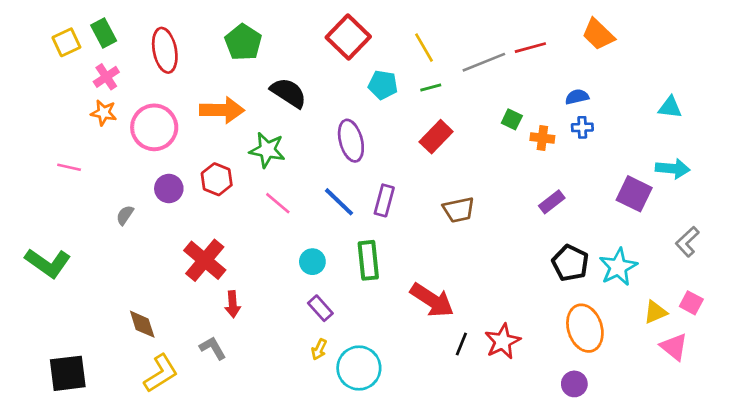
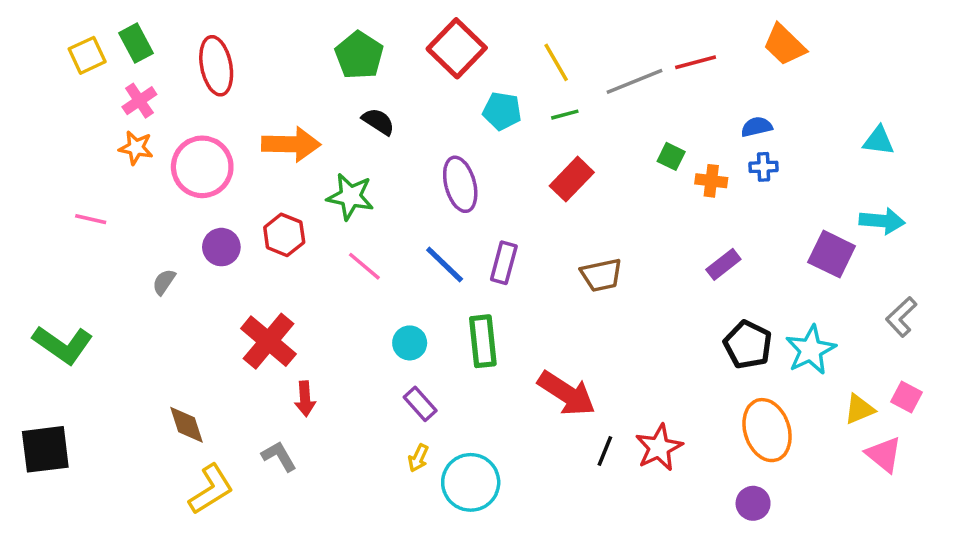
green pentagon: (243, 42) -> (359, 55), moved
black semicircle: (288, 93) -> (378, 122), size x0.7
black square: (68, 373) -> (45, 449), moved

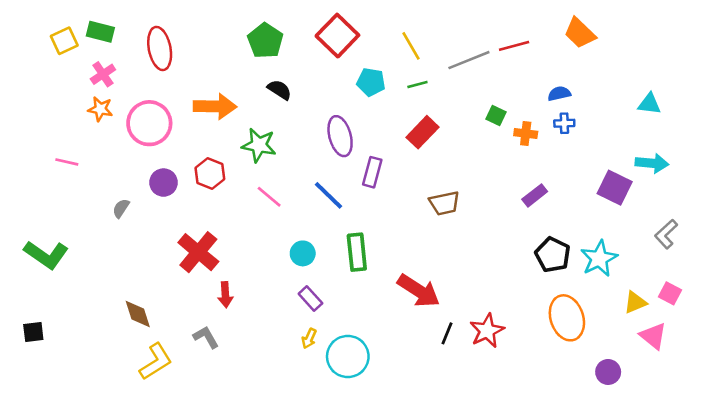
green rectangle: (136, 43) -> (100, 32), turned -48
purple rectangle: (504, 263) -> (372, 172), moved
black square: (45, 449) -> (33, 332), size x0.6
purple circle: (753, 503) -> (608, 372), moved

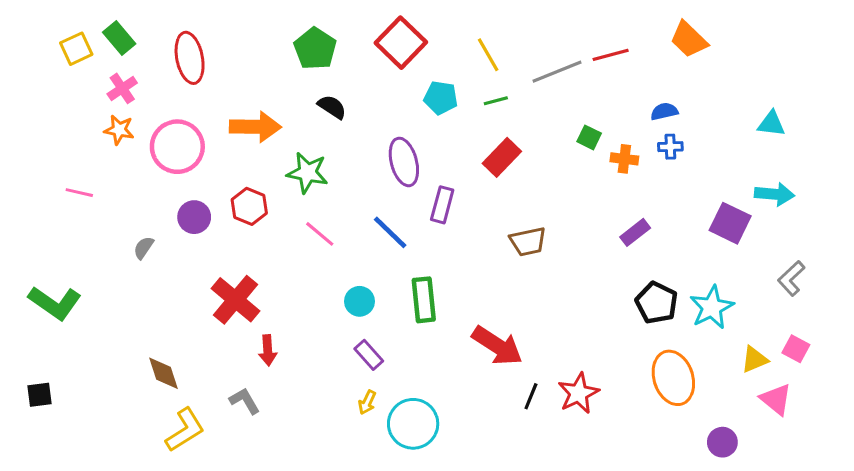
green rectangle: (100, 32) -> (119, 38), turned 36

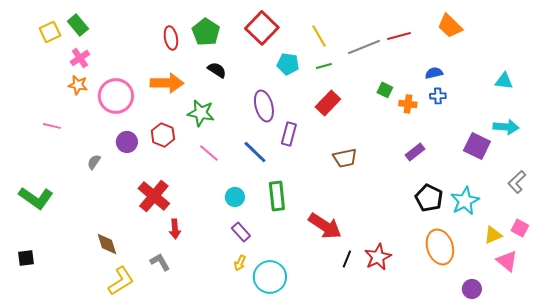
red ellipse: (190, 58) -> (171, 38), moved, size x0.7

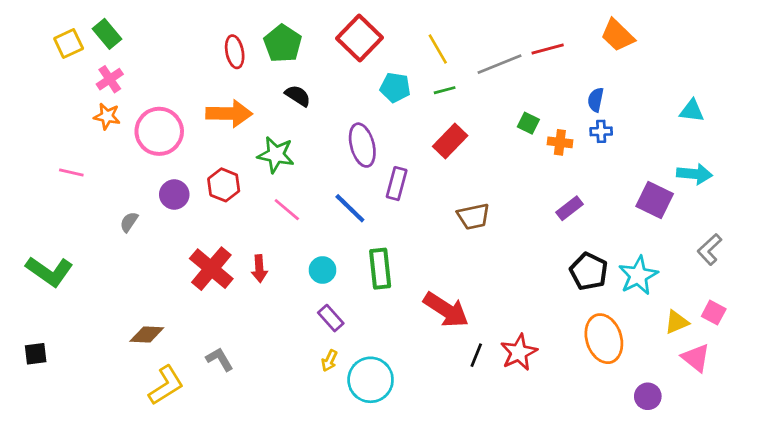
blue semicircle: (434, 73) -> (596, 100), turned -66
red arrow: (175, 229) -> (259, 269), moved
brown diamond: (107, 244) -> (147, 335), turned -70

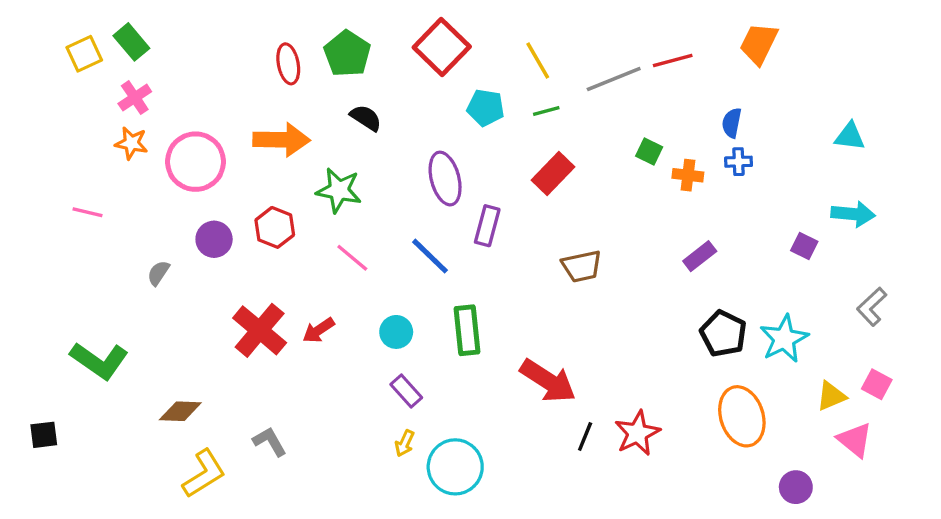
orange trapezoid: (618, 35) -> (759, 44), turned 72
purple square: (655, 200) -> (804, 246), size x0.6
red arrow: (259, 269) -> (319, 330), turned 60
green L-shape: (49, 271) -> (99, 361), moved

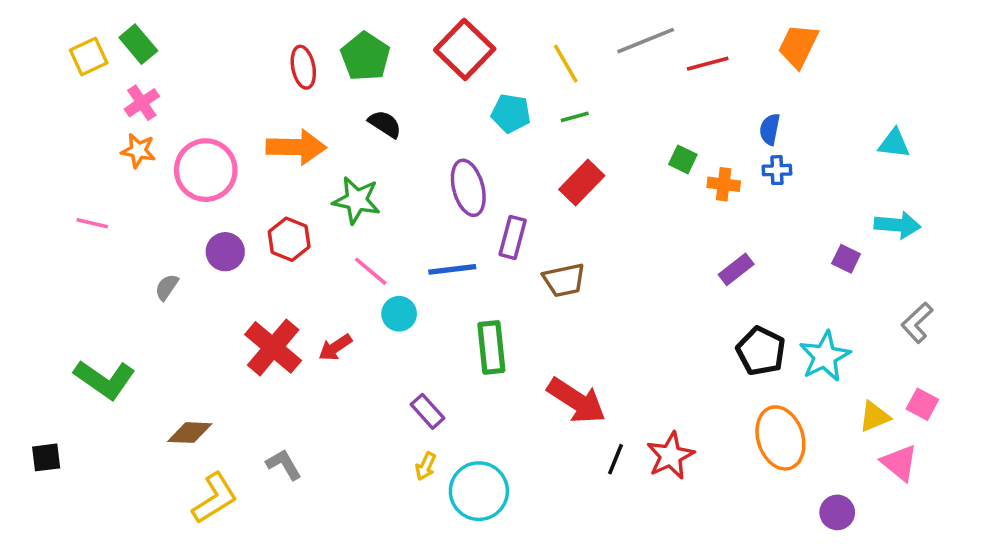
gray line: (614, 79) -> (646, 41), moved
blue line: (430, 256) -> (452, 269), turned -51
brown trapezoid: (582, 266) -> (564, 280), moved
cyan circle: (396, 332) -> (399, 314), moved

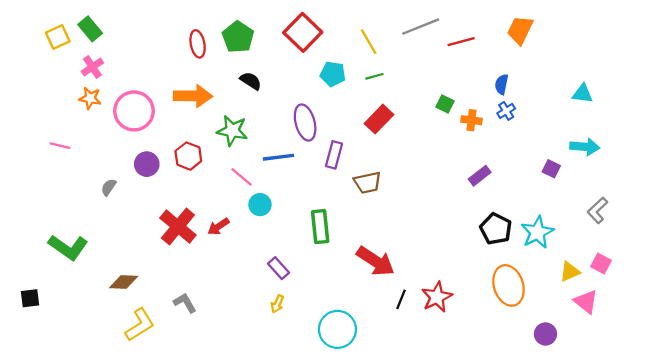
blue cross: (777, 170) -> (506, 111), turned -30
blue line: (452, 269) -> (278, 157), moved
cyan circle: (479, 491) -> (337, 329), moved

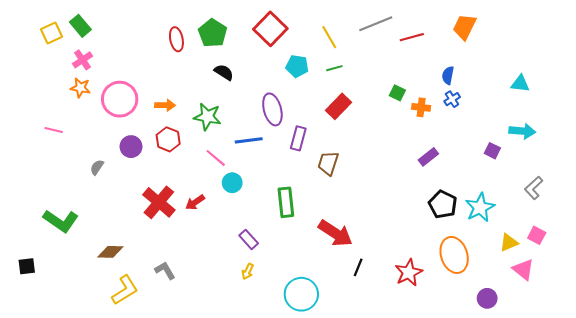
orange arrow: (193, 96) -> (165, 105), moved, size x0.6
brown trapezoid: (367, 183) -> (328, 163), turned 120
red star: (437, 297) -> (409, 273), moved

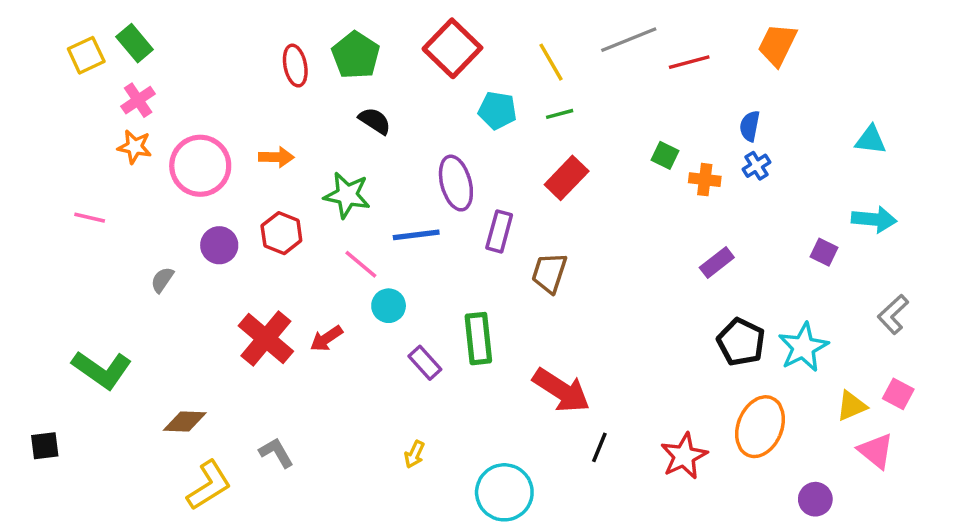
orange arrow: (165, 105) -> (276, 157), moved
purple rectangle: (249, 239) -> (425, 363), moved
orange ellipse: (454, 255) -> (760, 427), turned 40

